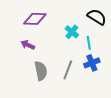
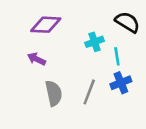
cyan cross: (72, 32) -> (95, 42), turned 32

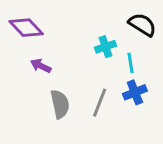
purple diamond: (46, 25) -> (26, 28), moved, turned 44

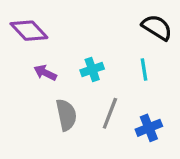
cyan cross: (106, 47) -> (92, 69), moved
blue cross: (135, 92) -> (149, 128), moved

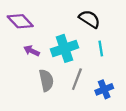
black semicircle: (157, 27) -> (89, 19), moved
cyan cross: (92, 69) -> (64, 48), size x1.6

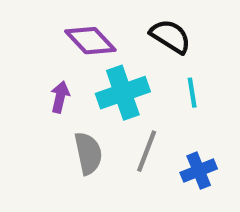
purple diamond: (20, 21) -> (90, 41), moved
purple arrow: (32, 51) -> (60, 97), turned 77

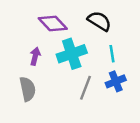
gray semicircle: (88, 153) -> (28, 89), moved
blue cross: (199, 171) -> (116, 81), moved

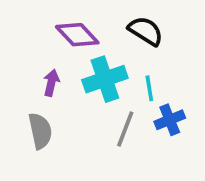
cyan line: (112, 54) -> (149, 88), moved

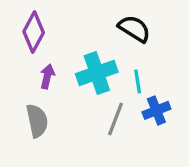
purple diamond: (77, 35) -> (34, 32), moved, turned 72

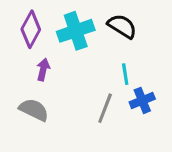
cyan cross: (97, 73) -> (76, 31), moved
gray semicircle: (37, 121) -> (34, 110), turned -52

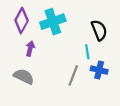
black semicircle: (122, 26) -> (99, 30), moved, turned 36
blue cross: (142, 100) -> (99, 70), turned 35

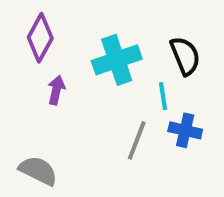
cyan cross: (53, 22) -> (117, 60), moved
gray semicircle: (24, 77) -> (38, 171), moved

